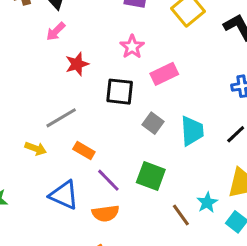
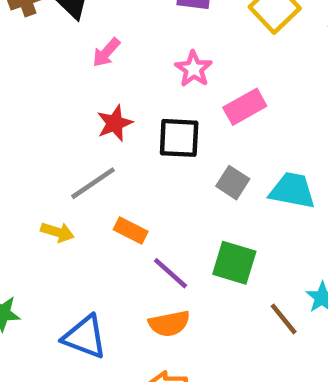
pink arrow: (56, 31) -> (106, 52), moved
red star: (77, 64) -> (115, 123), moved
cyan trapezoid: (192, 131) -> (292, 191), turned -72
blue triangle: (64, 195) -> (85, 337), moved

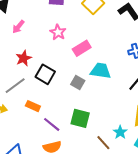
black square: (179, 138) -> (45, 74), moved, turned 30
cyan trapezoid: (292, 191) -> (101, 71), moved

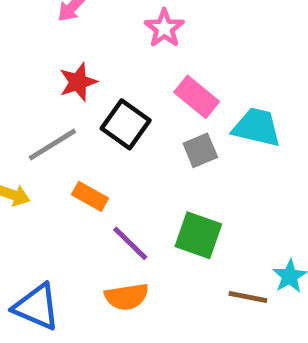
pink rectangle: (82, 48) -> (197, 97), moved, turned 66
gray square: (78, 82) -> (200, 150), turned 32
brown line: (103, 143) -> (248, 297), turned -42

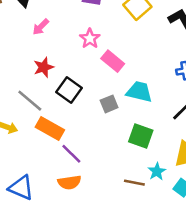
pink rectangle: (197, 97) -> (113, 61), moved
gray line: (52, 145) -> (30, 101), turned 72
orange rectangle: (90, 196) -> (50, 129), size x1.5
green square: (198, 235) -> (141, 136), moved

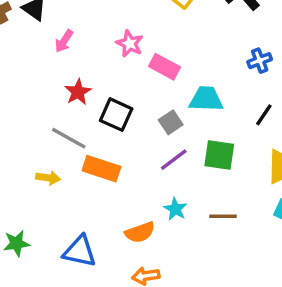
purple line: (71, 154) -> (174, 160), moved, turned -70
cyan star: (157, 171) -> (175, 209), moved

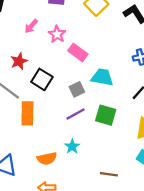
pink arrow: (64, 41) -> (31, 26), moved
orange rectangle: (101, 169) -> (27, 113), turned 65
brown line: (223, 216) -> (109, 174), moved

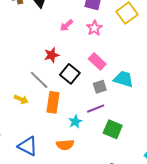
pink star: (57, 34) -> (94, 28), moved
pink rectangle: (78, 52) -> (97, 61), moved
green square: (106, 115) -> (113, 129), moved
cyan star: (72, 146) -> (75, 122), moved

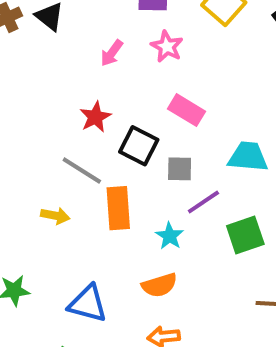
cyan trapezoid: (124, 79) -> (248, 157), moved
gray square: (100, 87) -> (180, 169), moved, turned 32
green square: (113, 129) -> (245, 235), turned -30

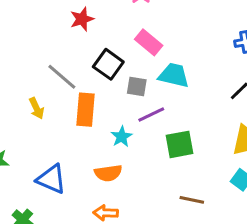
red star: (95, 117) -> (82, 19), moved
cyan trapezoid: (248, 157) -> (174, 75), moved
yellow arrow: (55, 216) -> (37, 108), turned 45

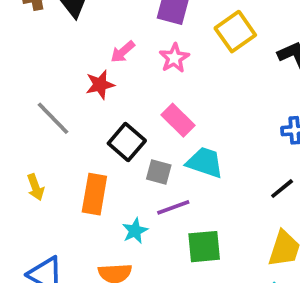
gray line: (62, 77) -> (53, 118), moved

